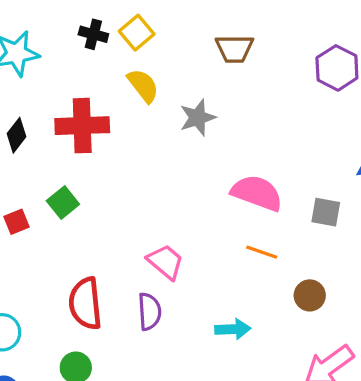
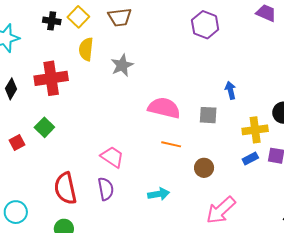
brown trapezoid: (234, 49) -> (120, 17), moved
yellow semicircle: (143, 86) -> (86, 49), turned -130

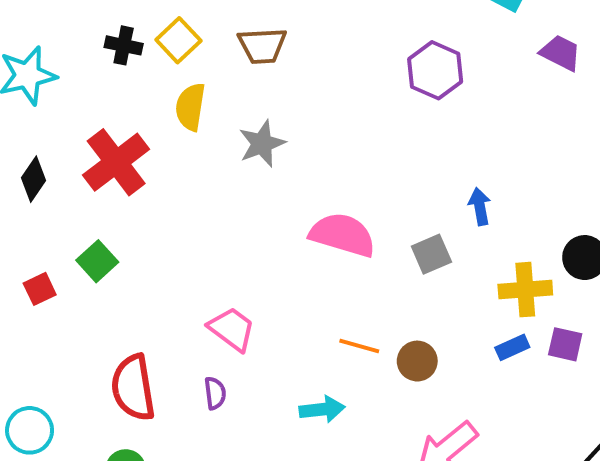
red cross: (51, 78) -> (116, 162), turned -32
gray square: (208, 115) -> (431, 254), turned -30
orange line: (171, 144) -> (359, 346), moved
purple semicircle: (106, 189) -> (215, 393), size x0.7

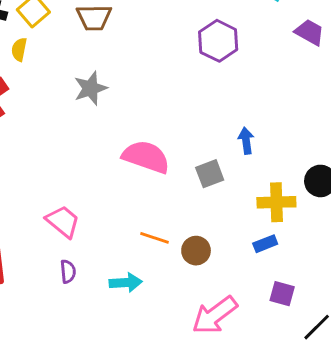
yellow semicircle: (190, 107) -> (19, 49), moved, size x0.7
purple square: (565, 344) -> (282, 294), moved
purple semicircle: (215, 393) -> (68, 272), moved

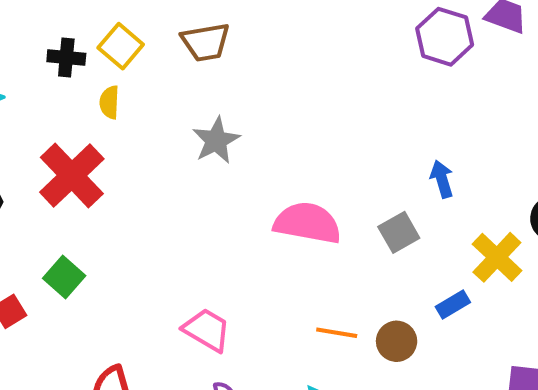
purple hexagon: (218, 41) -> (445, 37), moved
yellow cross: (276, 202) -> (497, 257), turned -36
blue rectangle: (265, 244) -> (453, 305), moved

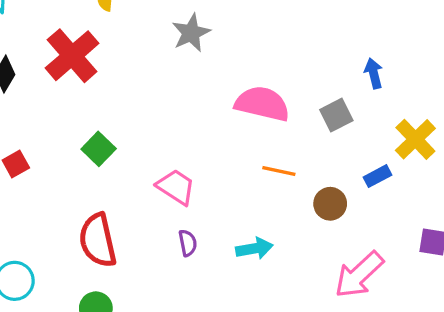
green square: (64, 277) -> (99, 149), moved
orange line: (337, 333) -> (279, 171), moved

